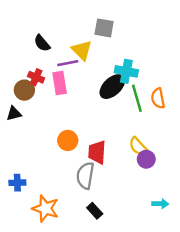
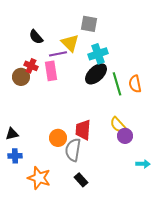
cyan cross: (126, 71) -> (98, 54), moved, turned -30
black triangle: (14, 114) -> (12, 134), moved
orange circle: (68, 140) -> (58, 138), moved
cyan arrow: (160, 204) -> (143, 164), moved

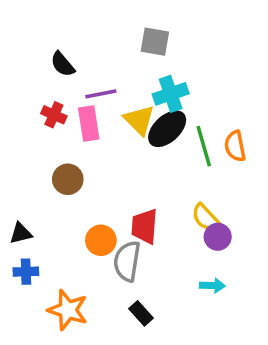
yellow triangle: (70, 43) -> (139, 120), moved
brown circle: (21, 77) -> (68, 179), moved
cyan arrow: (143, 164) -> (212, 286), moved

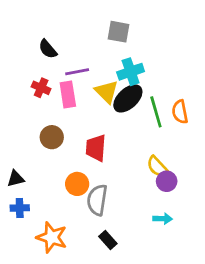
red trapezoid: (144, 226) -> (96, 148), moved

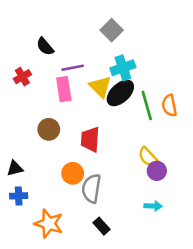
gray square: (119, 32) -> (112, 30), turned 35
red cross: (41, 88) -> (22, 77), moved, turned 36

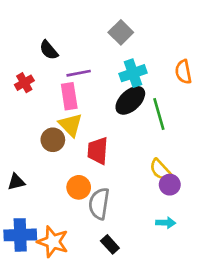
yellow triangle: (100, 87) -> (71, 125), moved
orange semicircle: (169, 106) -> (183, 72), moved
blue cross: (19, 196) -> (20, 235), moved, size x1.6

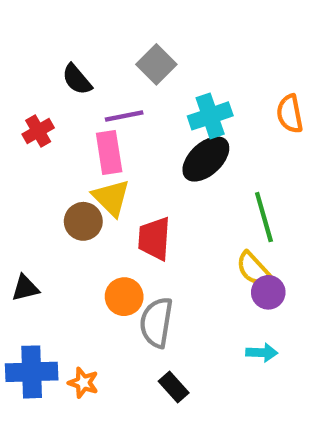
gray square: (121, 32) -> (156, 64), moved
green line: (159, 114) -> (264, 217), moved
orange star: (53, 242) -> (83, 383), size x0.6

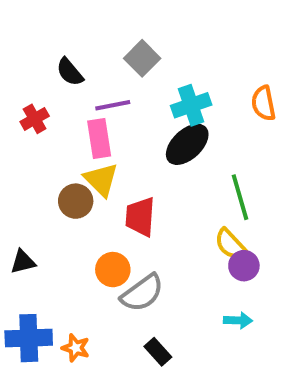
gray semicircle: (156, 322) -> (142, 293), turned -135

